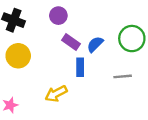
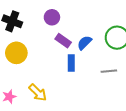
yellow arrow: (56, 94) -> (38, 93), moved, turned -108

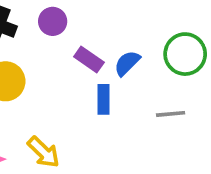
purple circle: (52, 17) -> (53, 21), moved

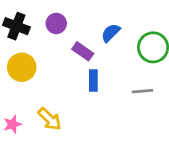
blue semicircle: (127, 63) -> (111, 33), moved

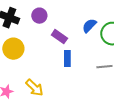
blue semicircle: (111, 33) -> (89, 26), moved

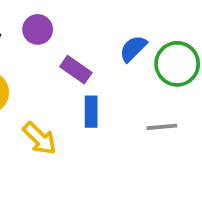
yellow arrow: (34, 88) -> (40, 138), moved

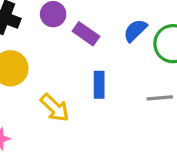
purple rectangle: (76, 70) -> (86, 34), moved

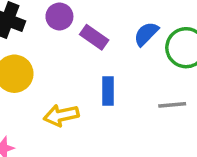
yellow arrow: (55, 108) -> (61, 115), turned 124

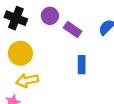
yellow arrow: (61, 115) -> (27, 80), moved

